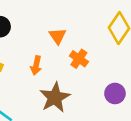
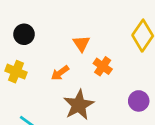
orange arrow: (36, 65) -> (60, 73), turned 42

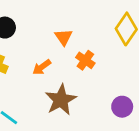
purple circle: (139, 101) -> (122, 107), moved

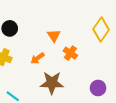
brown star: (61, 100) -> (52, 83), turned 30

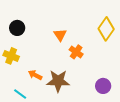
orange arrow: (37, 58) -> (35, 75), moved, turned 64

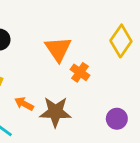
orange triangle: (60, 35) -> (58, 49), size x1.5

